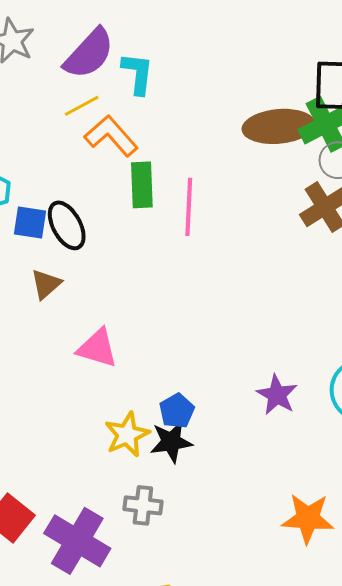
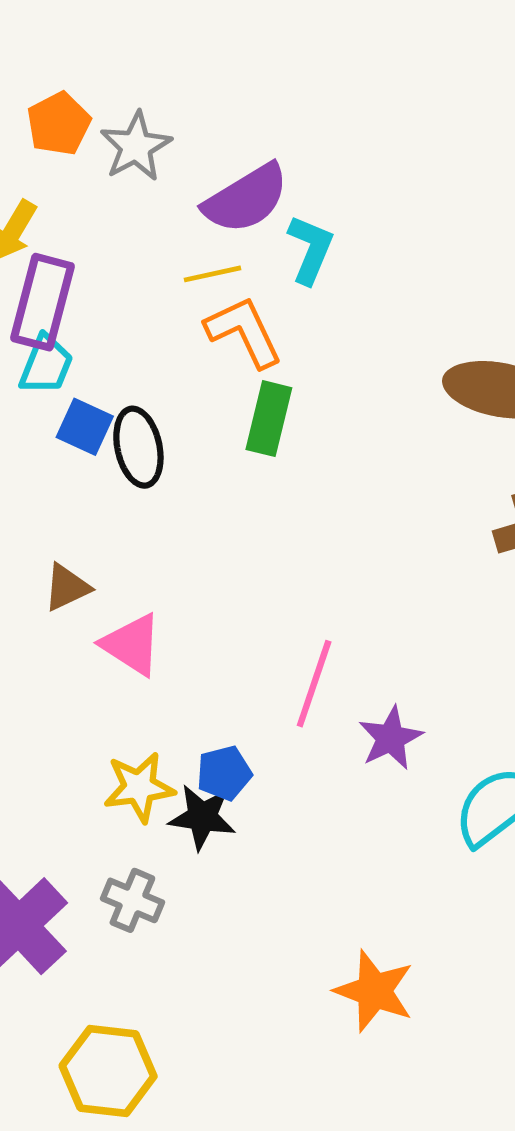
pink line: (189, 207) -> (314, 684), moved
brown triangle: (46, 284) -> (67, 587), moved
purple star: (277, 395) -> (391, 738), moved

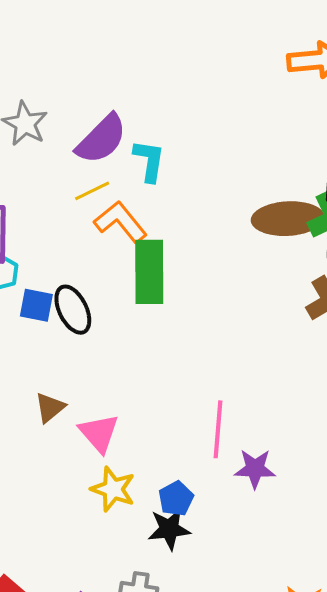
green rectangle: (269, 419) -> (149, 272), size x1.4
pink triangle: (132, 645) -> (99, 433), turned 30
purple star: (391, 738) -> (255, 469), moved, turned -30
yellow star: (139, 787) -> (113, 489), moved, turned -30

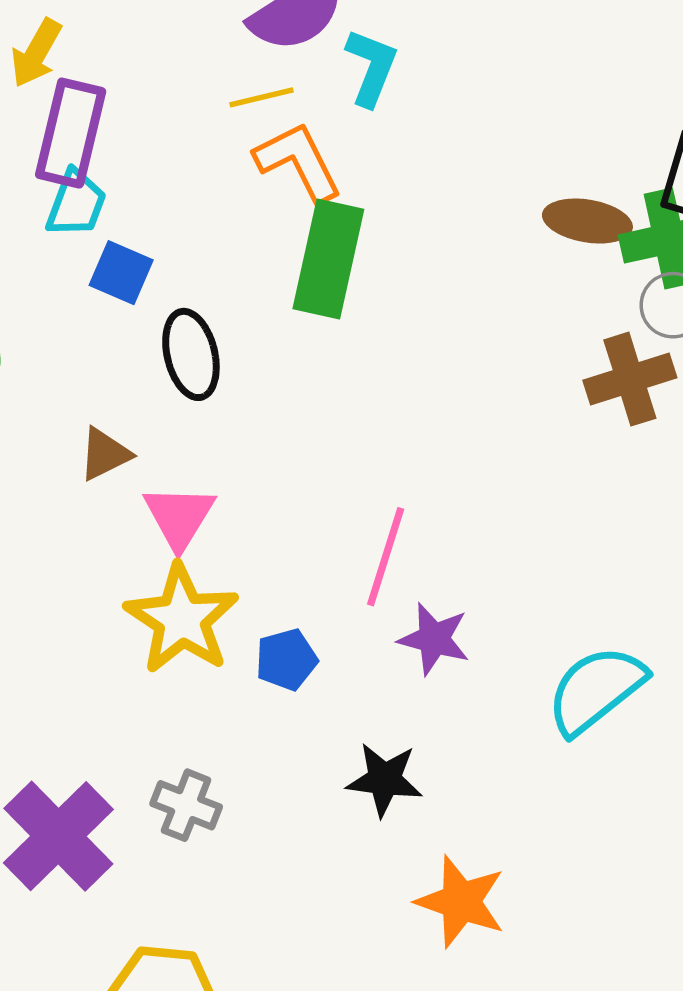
brown ellipse: (288, 219) -> (587, 221), size x0.7
black ellipse: (73, 310) -> (191, 354), moved
yellow star: (113, 489) -> (182, 619), size x1.4
black star: (169, 529) -> (384, 780), moved

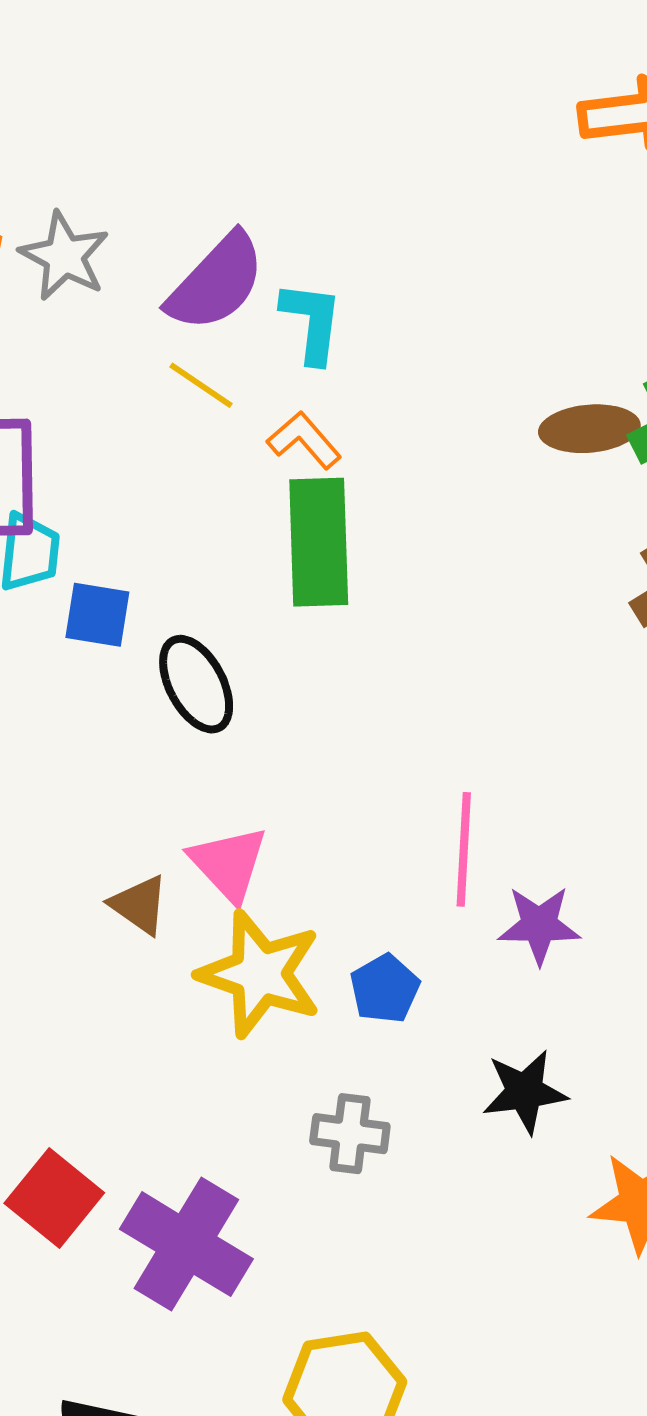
yellow line: (262, 97) -> (201, 385), turned 62
orange L-shape: (298, 162) -> (304, 440), moved, size x0.7
brown triangle: (105, 454) -> (139, 905), moved, turned -44
gray cross: (186, 805) -> (350, 1134), moved

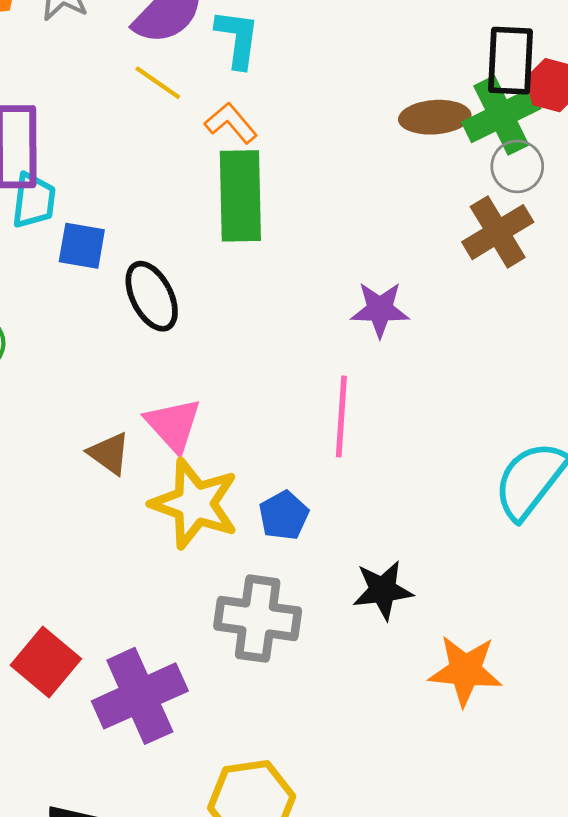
purple star: (539, 925) -> (380, 309), moved
gray cross: (350, 1134) -> (258, 619), size x1.5
purple cross: (186, 1244) -> (140, 696), turned 34

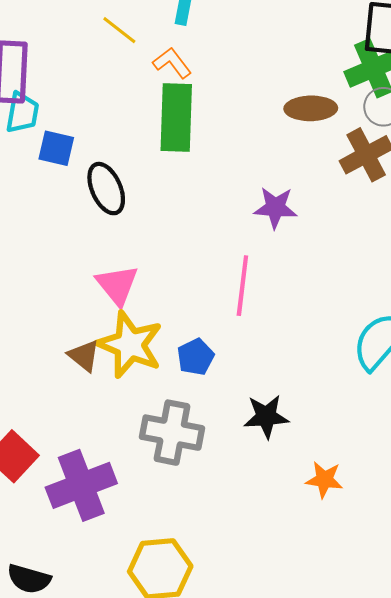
brown ellipse: (435, 117) -> (311, 108), moved
brown triangle: (109, 453) -> (84, 356), moved
orange star: (465, 671) -> (324, 480), size x0.7

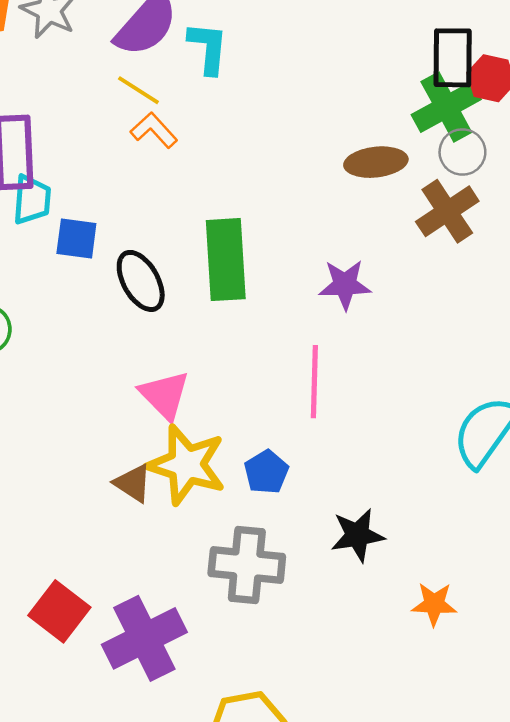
orange L-shape: (172, 63) -> (154, 130), moved
green rectangle: (176, 118) -> (226, 260), moved

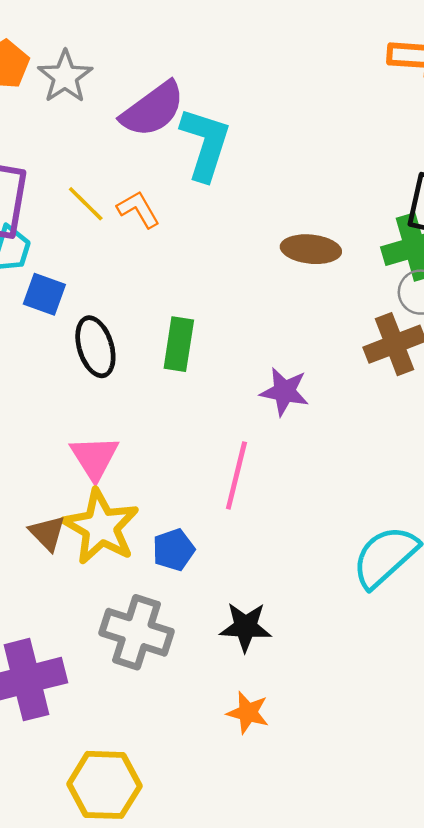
cyan L-shape: (208, 48) -> (205, 144), size x1.4
yellow line: (138, 90) -> (86, 204), moved
brown ellipse: (376, 162) -> (311, 249), moved
green rectangle: (226, 260) -> (179, 344), size x0.7
orange star: (434, 604) -> (248, 713), moved

